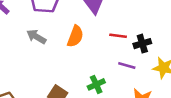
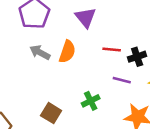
gray arrow: (36, 37) -> (40, 52), moved

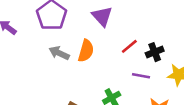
red line: (112, 50) -> (129, 46), turned -42

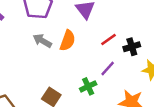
purple line: (141, 76) -> (108, 69), moved, turned -63

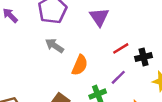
orange semicircle: (68, 41) -> (80, 65), moved

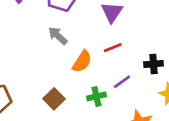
red line: (121, 48) -> (113, 48), moved

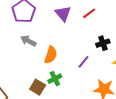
red line: (113, 48) -> (89, 13), moved
green cross: (96, 96) -> (55, 79), moved

